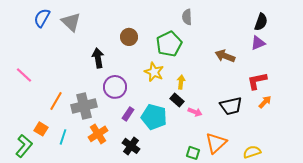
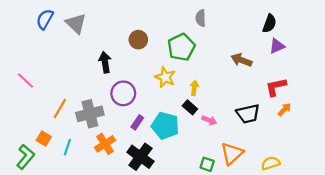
black semicircle: (261, 22) -> (269, 23), moved
black cross: (131, 146) -> (140, 157), size x1.4

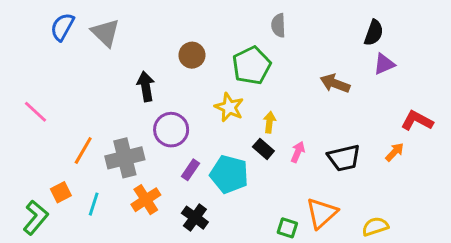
red L-shape: (276, 87) -> (417, 121), moved, turned 40
pink arrow: (209, 120) -> (298, 152), moved, turned -88
orange square: (44, 139) -> (61, 192), turned 32
black cross: (140, 157) -> (195, 218), size x0.7

